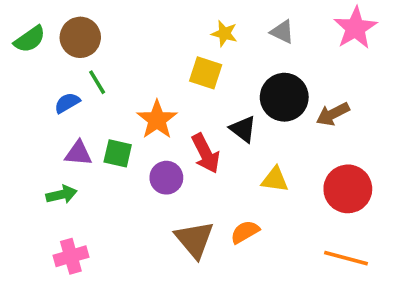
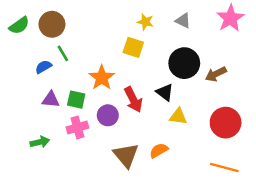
black triangle: (243, 129) -> (165, 92), moved
green arrow: (62, 195) -> (40, 142), moved
pink cross: (71, 256) -> (77, 127), moved

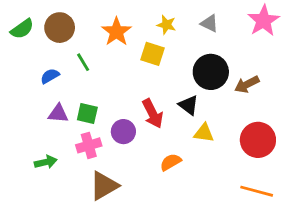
green line: (63, 53) -> (83, 62), moved
orange star: (102, 78) -> (116, 32), moved
orange semicircle: (159, 151) -> (171, 162), moved
brown triangle: (126, 155) -> (104, 186), moved, turned 40

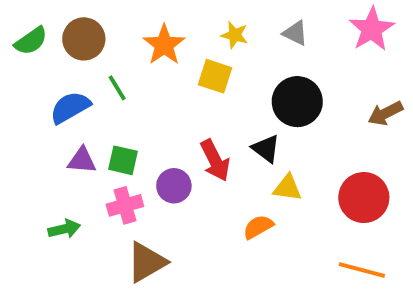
blue semicircle: (50, 76) -> (70, 107), size x1.5
brown arrow: (247, 84) -> (385, 113), moved
orange semicircle: (171, 162) -> (258, 227), moved

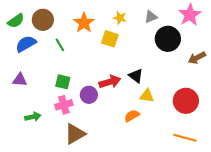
gray triangle: (295, 33) -> (151, 17), turned -48
black circle: (297, 102) -> (168, 39), moved
blue semicircle: (70, 107) -> (26, 44), moved
purple triangle: (82, 160) -> (20, 80), moved
red arrow: (215, 160) -> (110, 82), turned -80

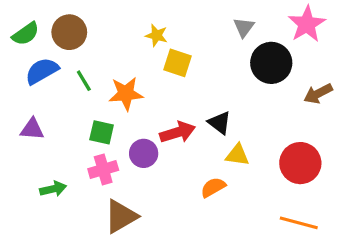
gray triangle: (151, 17) -> (244, 27), turned -32
yellow star: (120, 18) -> (157, 35), moved
orange star: (84, 23) -> (126, 94), moved, turned 30
green line: (60, 45) -> (84, 81), moved

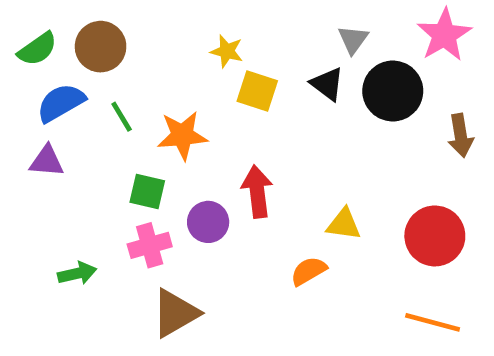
brown arrow: (318, 94) -> (461, 135), turned -72
black triangle: (220, 123) -> (327, 84), moved
purple triangle: (32, 129) -> (47, 161), moved
red arrow: (178, 132) -> (257, 192), turned -80

